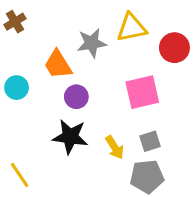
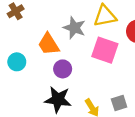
gray star: (92, 43) -> (74, 28), turned 30
pink square: (142, 92) -> (105, 50), moved, turned 32

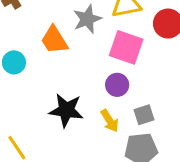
gray star: (74, 28) -> (87, 19), turned 30
purple circle: (63, 69) -> (117, 85), moved

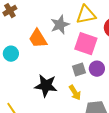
purple circle: (117, 85) -> (97, 69), moved
gray square: (144, 115) -> (79, 70), moved

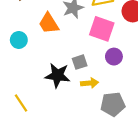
gray square: (79, 70) -> (80, 62), moved
yellow arrow: (75, 93) -> (90, 83), turned -63

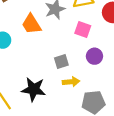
pink square: (102, 29) -> (83, 29), size x0.7
black star: (58, 75) -> (34, 89), moved

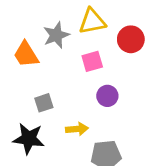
pink square: (83, 29) -> (92, 61), turned -35
gray square: (61, 62) -> (44, 103), moved

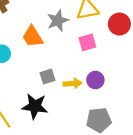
purple circle: (107, 96) -> (95, 80), moved
yellow arrow: (77, 129) -> (73, 83), moved

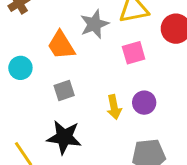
gray square: (47, 77) -> (64, 90), moved
yellow arrow: (73, 83) -> (114, 107), turned 84

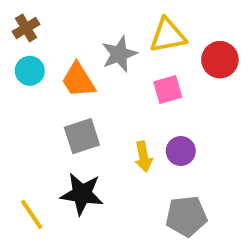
cyan circle: (20, 68) -> (30, 71), moved
gray square: (64, 90) -> (82, 136), size x1.4

